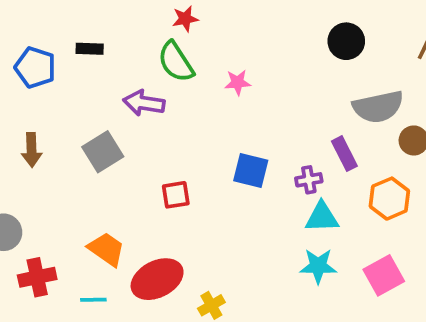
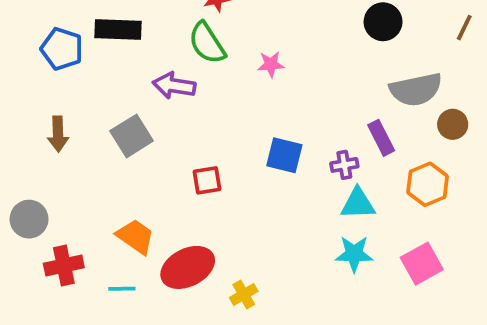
black rectangle: (90, 49) -> (118, 30), size x1.6

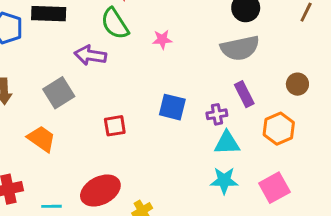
gray semicircle: (416, 89) -> (240, 48), moved
orange trapezoid: (135, 236) -> (41, 139), moved

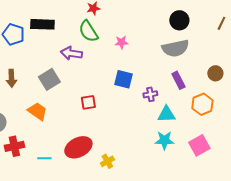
blue square: (172, 107) -> (123, 79), moved
purple cross: (217, 114) -> (150, 94), moved

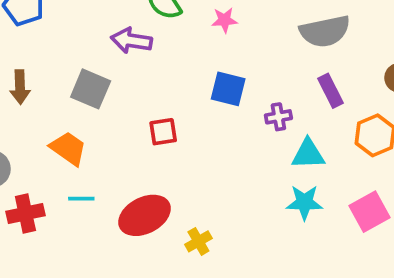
gray square: (49, 79) -> (91, 89), turned -35
cyan line: (44, 158) -> (81, 199), moved

